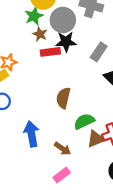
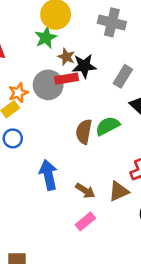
gray circle: (63, 20) -> (48, 85), moved
brown star: (40, 34) -> (66, 57), moved
green semicircle: (84, 121) -> (108, 126), moved
brown triangle: (96, 139) -> (119, 191), moved

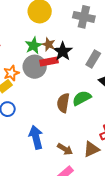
green star: (46, 38) -> (34, 46), moved
black star: (84, 66) -> (63, 51), turned -30

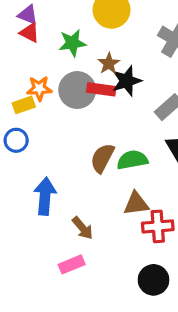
green star: (34, 46) -> (72, 43), moved
brown triangle: (91, 149) -> (136, 204), moved

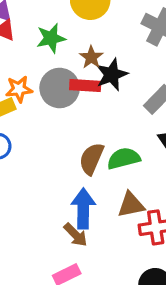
blue arrow: (45, 196) -> (83, 209), moved

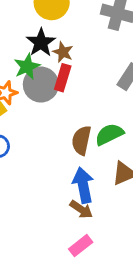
green star: (51, 38) -> (27, 66), moved
black star: (112, 75) -> (41, 42), moved
red rectangle: (85, 85) -> (63, 78), turned -65

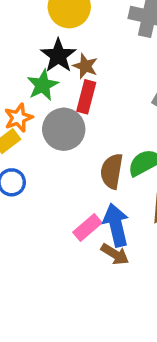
gray circle: (41, 85) -> (64, 129), moved
pink rectangle: (81, 246) -> (87, 227), moved

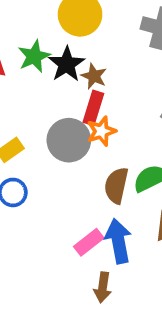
green star: (43, 85) -> (34, 56), moved
orange star: (18, 118) -> (101, 131), moved
brown arrow: (115, 254) -> (103, 287), moved, turned 64

